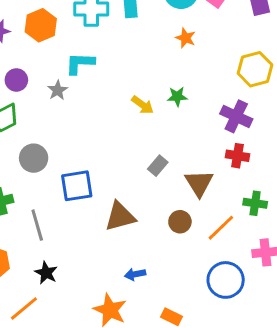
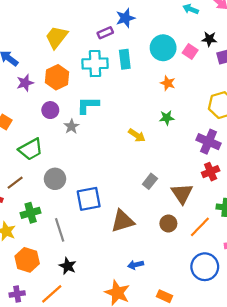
purple circle: (16, 80) -> (50, 110), moved
green star: (177, 96) -> (167, 118), moved
red cross: (237, 156) -> (211, 172), turned -30

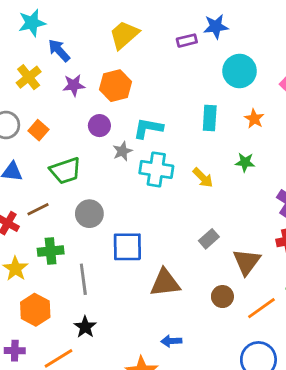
cyan circle: (163, 48) -> (240, 71), moved
cyan rectangle: (125, 59) -> (210, 118), moved
cyan cross: (95, 64) -> (156, 169), moved

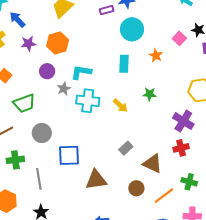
cyan circle: (240, 71) -> (132, 29), moved
orange star: (254, 119) -> (156, 55), moved
brown triangle: (247, 262) -> (153, 164), turned -40

